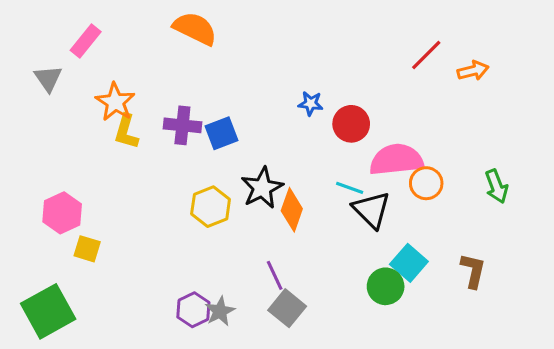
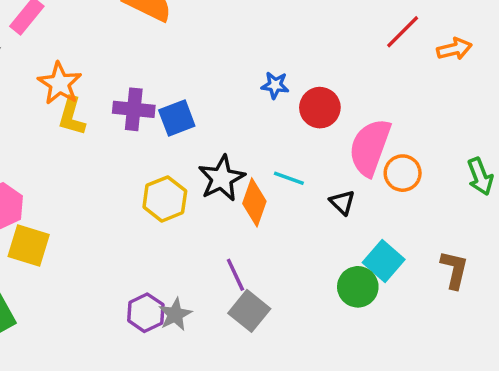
pink semicircle: (396, 160) -> (370, 147), turned -64
cyan line: (350, 188) -> (289, 178), moved
black triangle: (371, 210) -> (342, 202), size x0.6
yellow square: (87, 249) -> (29, 245), size x1.4

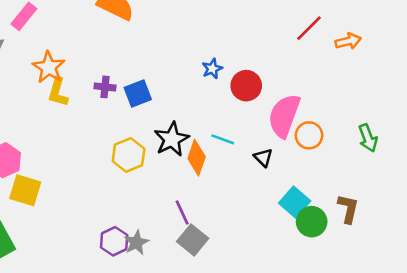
blue star: (275, 85) -> (212, 69), turned -30
purple cross: (134, 109) -> (105, 87), size x0.7
green circle: (358, 287) -> (312, 222), moved

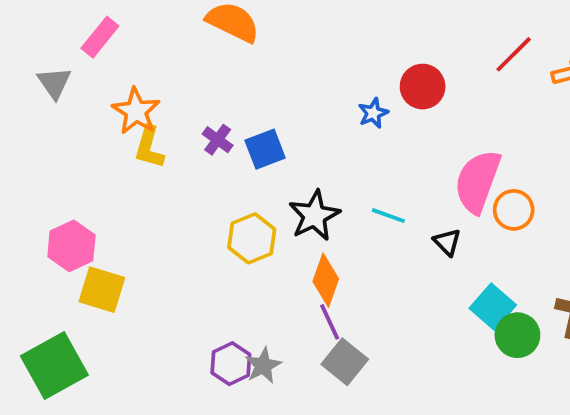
red circle: (246, 86) -> (423, 87), moved
purple cross: (105, 87) -> (218, 140), turned 30
orange diamond: (197, 158) -> (326, 280), moved

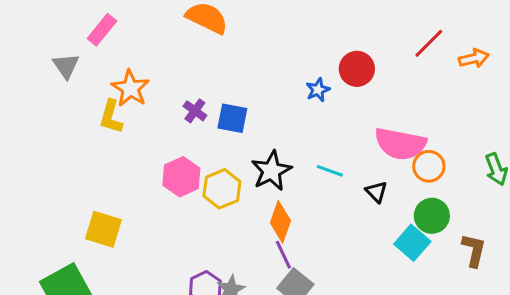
yellow L-shape: (149, 147) -> (111, 117), moved
blue square: (265, 149) -> (232, 118), turned 32
pink semicircle: (478, 181) -> (400, 144), turned -99
pink hexagon: (71, 246) -> (181, 177), moved
green circle: (517, 335) -> (432, 216), moved

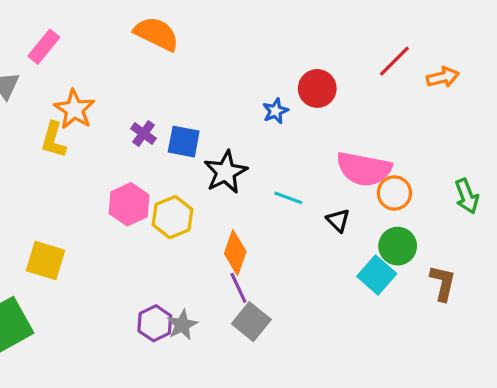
black star: (271, 171) -> (226, 172), moved

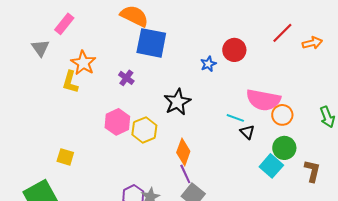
blue square: (184, 142) -> (151, 43), moved, size x1.5
cyan line: (288, 198) -> (235, 118), moved
yellow square: (45, 261) -> (65, 157), size x0.7

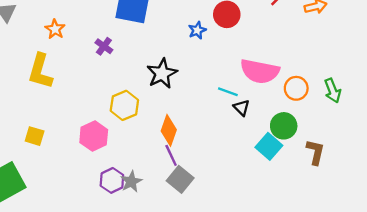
orange star: (83, 63) -> (55, 29), size x0.7
yellow L-shape: (70, 82) -> (40, 71), moved, size x1.4
orange circle: (282, 115) -> (296, 88), moved
pink hexagon: (117, 122) -> (94, 136), moved

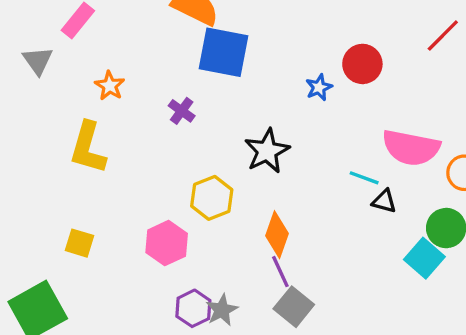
black triangle: (242, 108) -> (384, 201), turned -30

